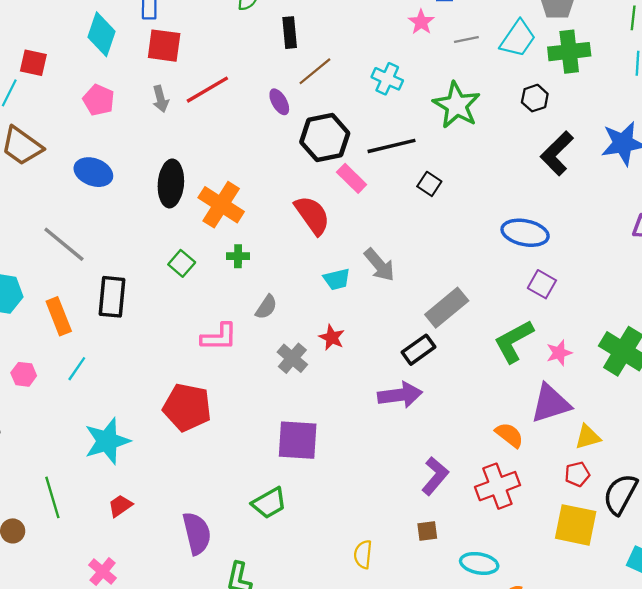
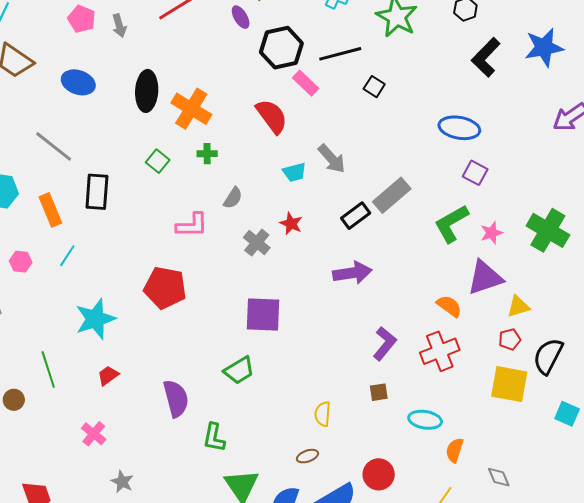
gray arrow: (161, 99) -> (119, 26), moved
black rectangle: (419, 350) -> (356, 216), moved

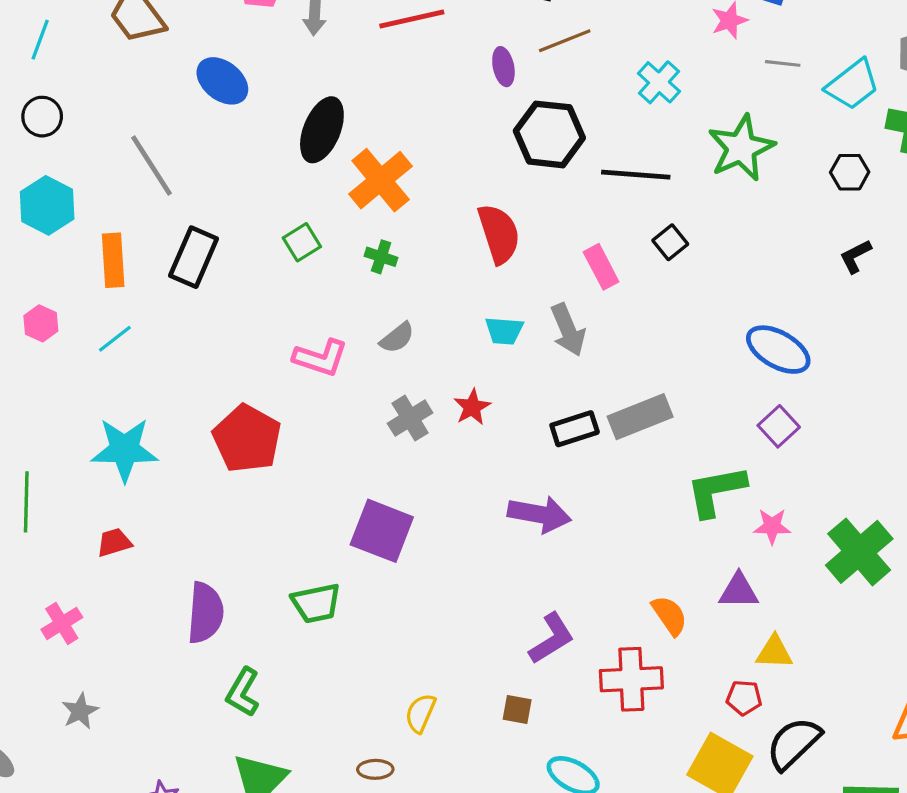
black L-shape: (486, 57) -> (855, 256), size x0.6
pink rectangle: (306, 83) -> (601, 267), moved
purple triangle: (485, 278) -> (739, 591), size x0.7

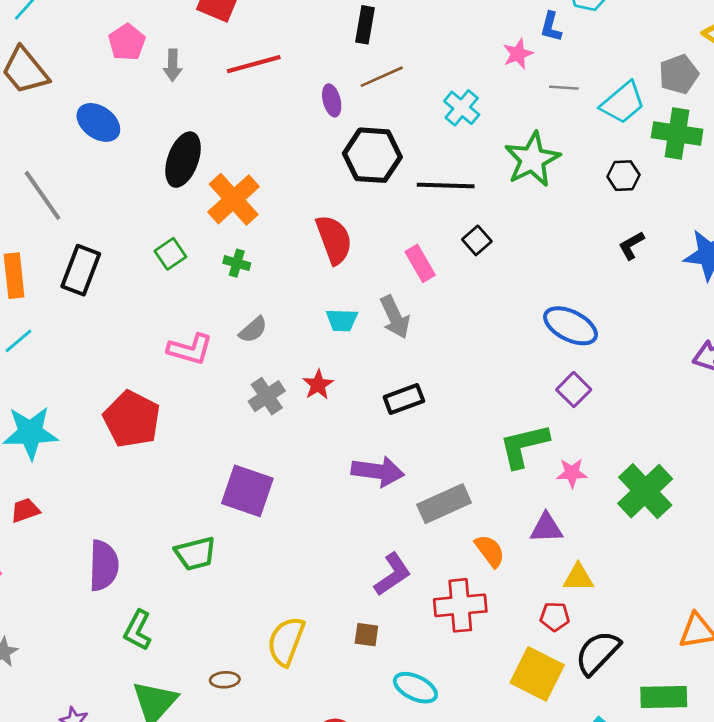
gray rectangle: (640, 417) -> (444, 504), moved
yellow semicircle: (420, 713) -> (286, 641), size x1.5
brown ellipse: (375, 769) -> (225, 680), moved

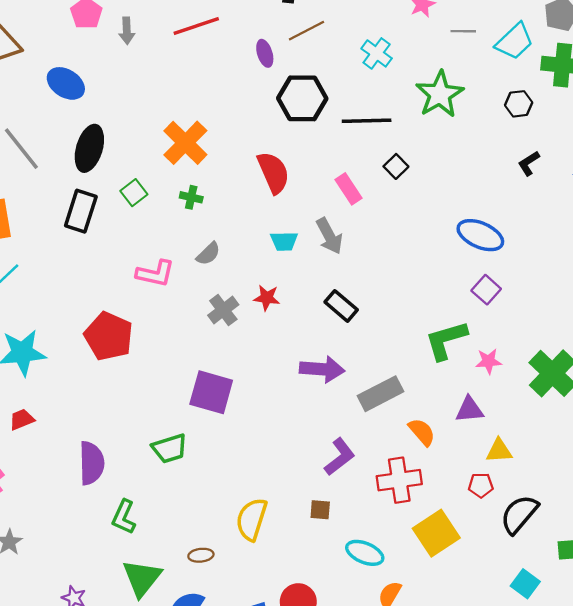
black ellipse: (183, 160) -> (89, 148), moved
black rectangle: (81, 270) -> (81, 211), moved
red star: (318, 385) -> (267, 298), turned -30
black rectangle: (404, 399) -> (341, 306), turned 64
yellow square: (537, 674) -> (436, 533), moved, turned 33

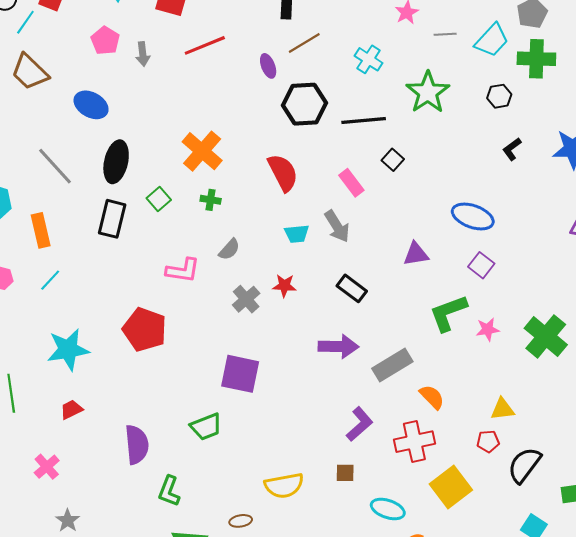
purple triangle: (469, 410) -> (416, 254), moved
yellow semicircle: (252, 519) -> (284, 486), turned -114

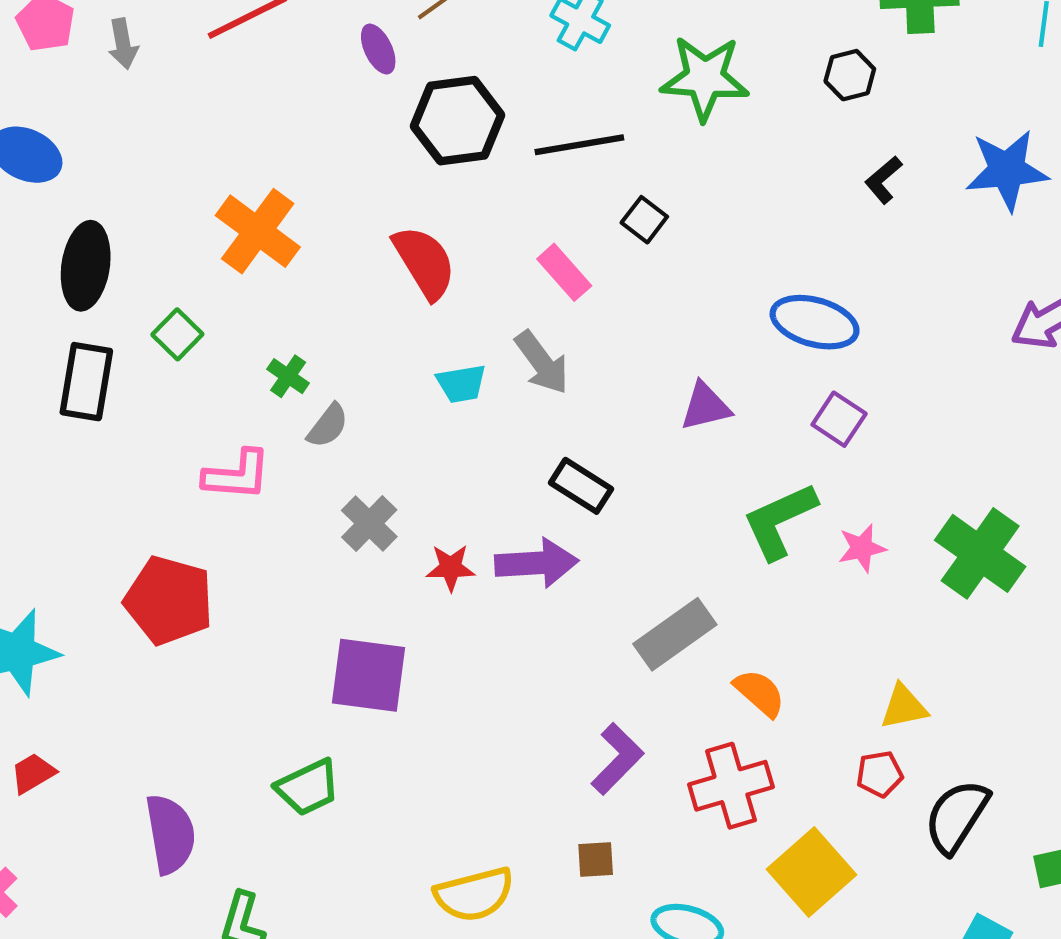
green star: (428, 92) -> (705, 78), turned -30
green cross: (211, 200) -> (288, 376), moved, turned 30
red star: (284, 286) -> (451, 568), moved
purple arrow: (338, 346) -> (537, 563), moved

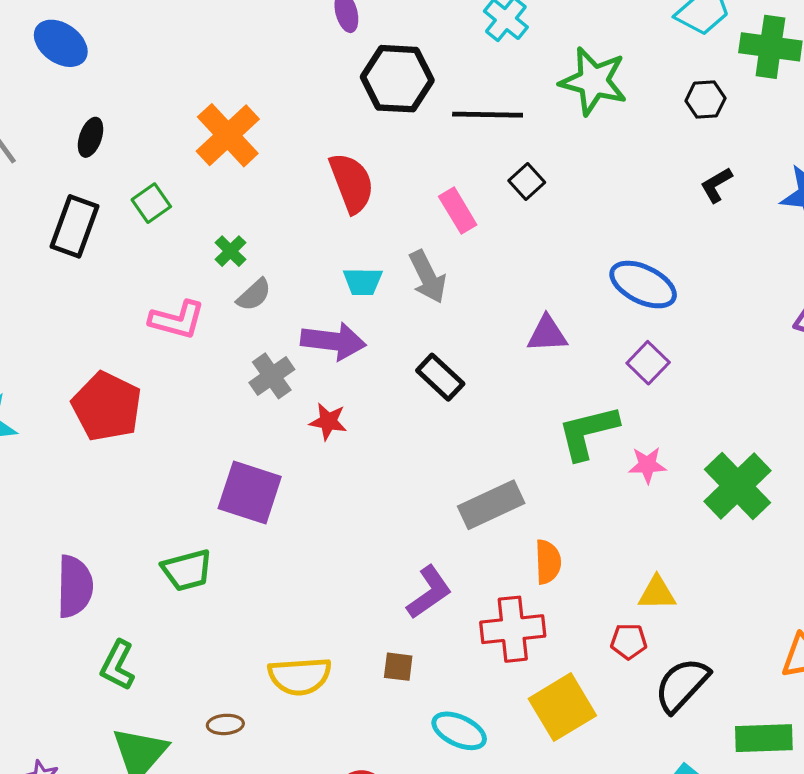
black ellipse: (86, 266) -> (91, 137), size x0.6
purple arrow: (537, 563) -> (333, 341), moved
orange semicircle: (759, 693) -> (548, 562), turned 36

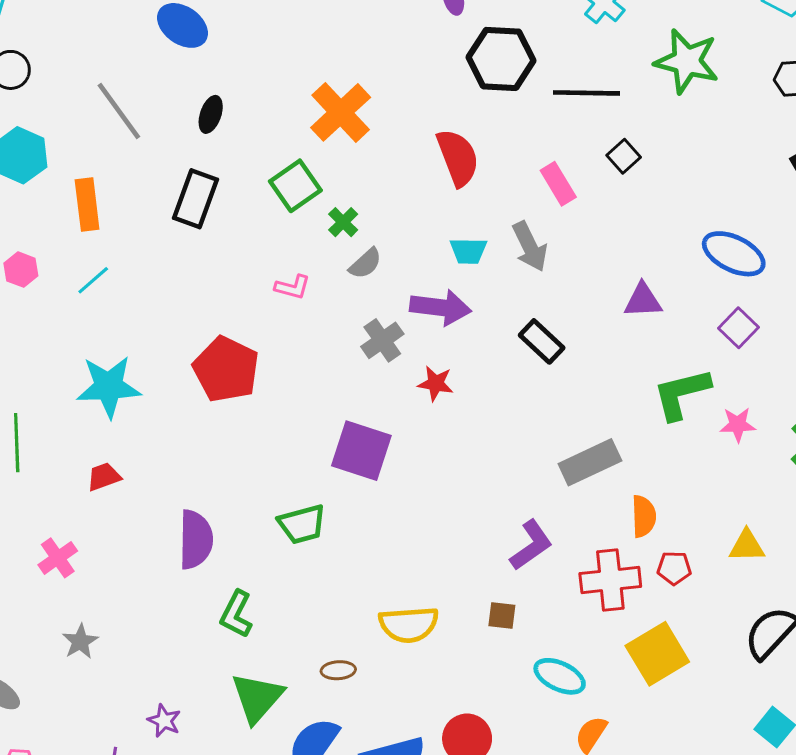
green square: (151, 203) -> (295, 186), moved, size x1.4
pink L-shape: (177, 320) -> (293, 287), size x0.7
red pentagon: (629, 641) -> (674, 568), moved

